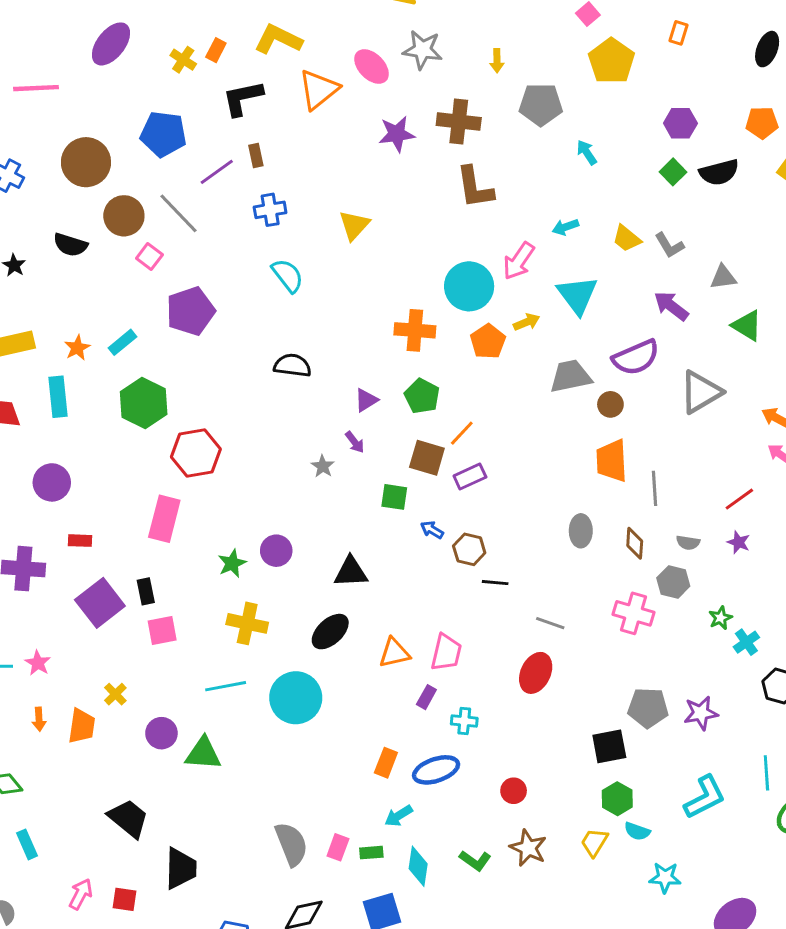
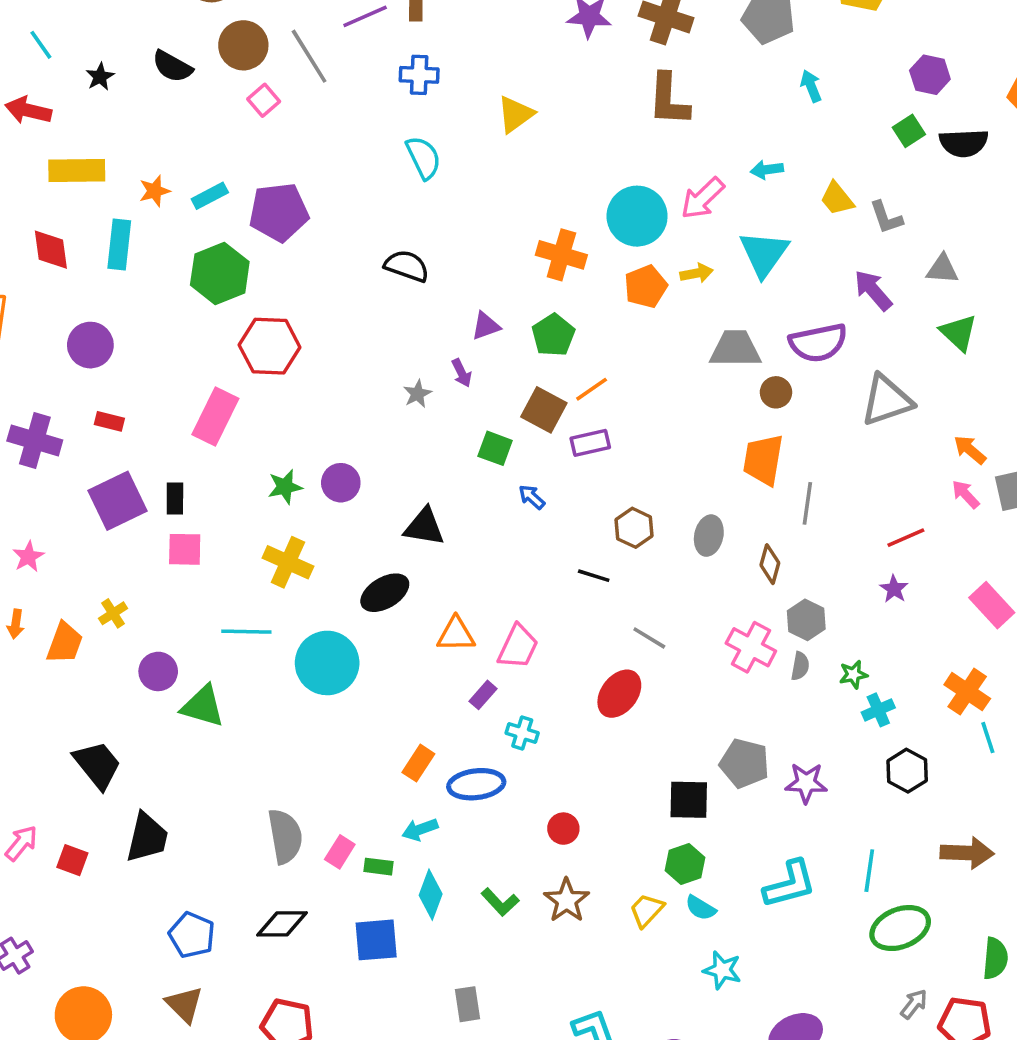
purple pentagon: (191, 311) -> (279, 212), moved
gray semicircle: (688, 543) -> (800, 666), moved, turned -100
brown hexagon: (469, 549) -> (634, 528), moved

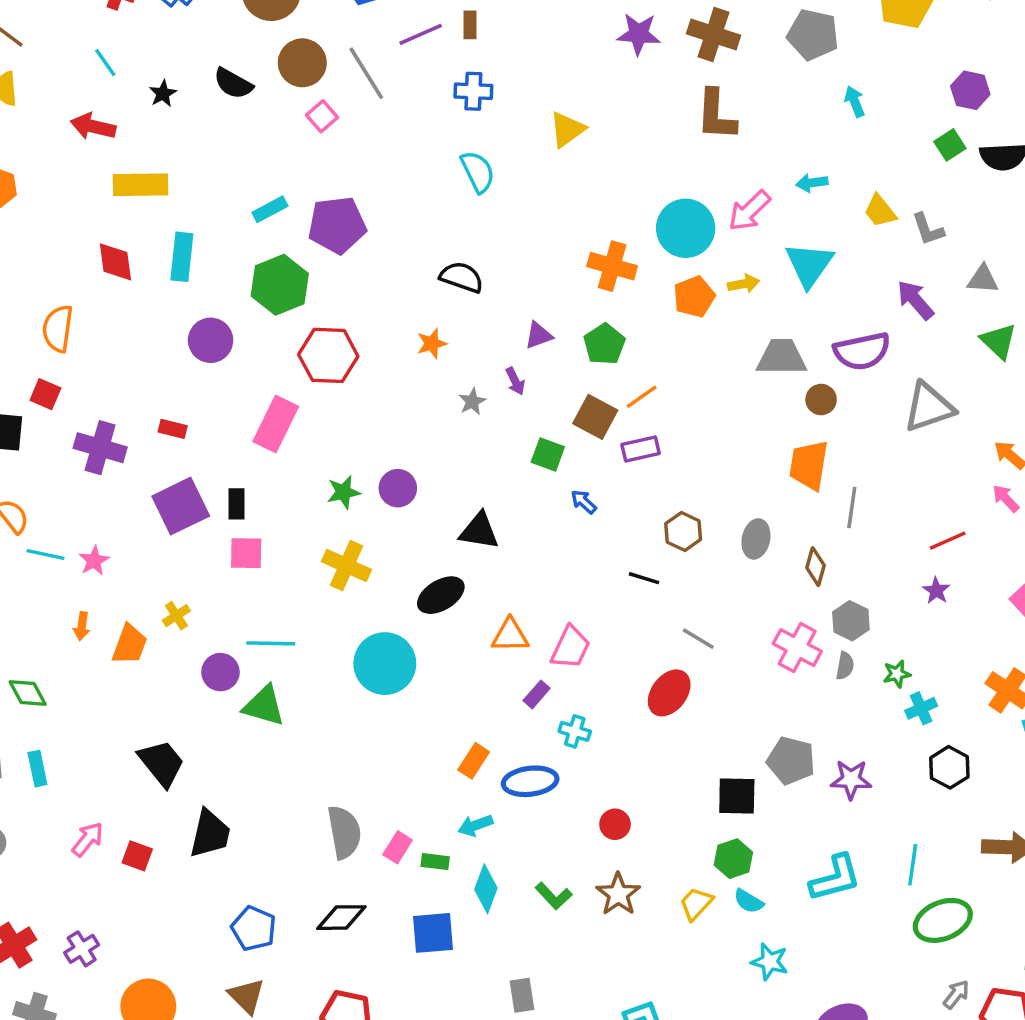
orange star: (155, 191) -> (432, 344), moved
purple circle: (90, 345) -> (211, 340), moved
cyan line: (246, 632) -> (271, 643), moved

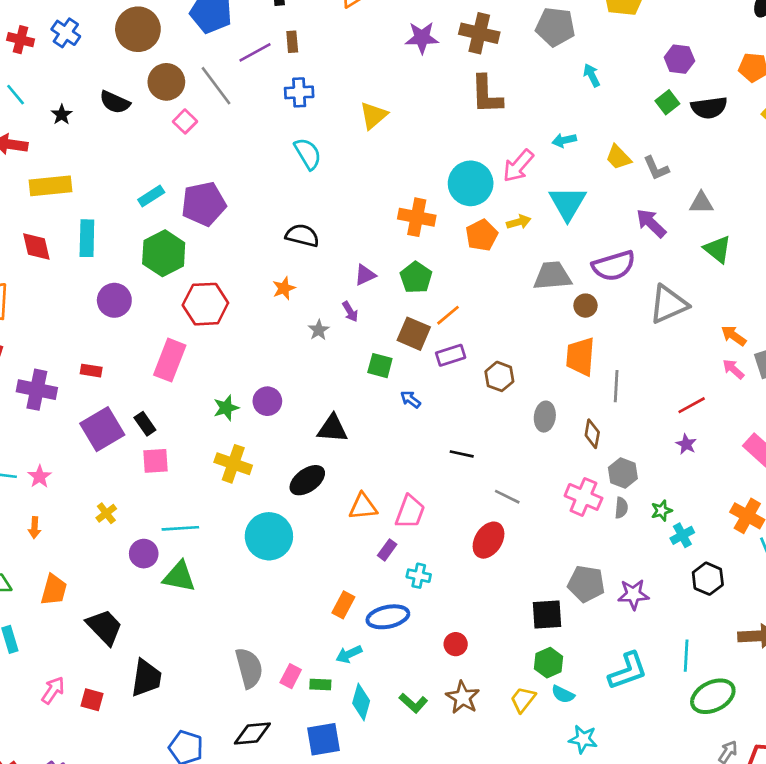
black rectangle: (237, 504) -> (145, 424), turned -30
brown hexagon: (683, 532) -> (499, 376), moved
orange trapezoid: (130, 645) -> (54, 590), moved

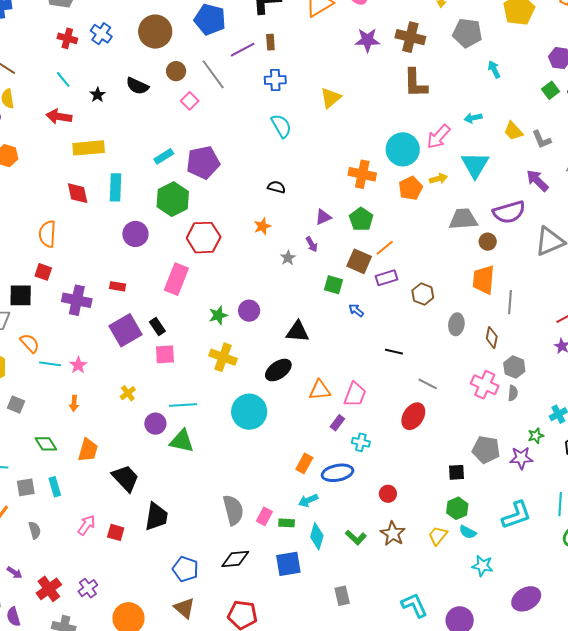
brown circle: (166, 82) -> (176, 71), size x0.7
black semicircle: (302, 235) -> (276, 187), size x0.7
green star: (662, 511) -> (536, 436), moved
black square: (547, 614) -> (457, 472), size x0.7

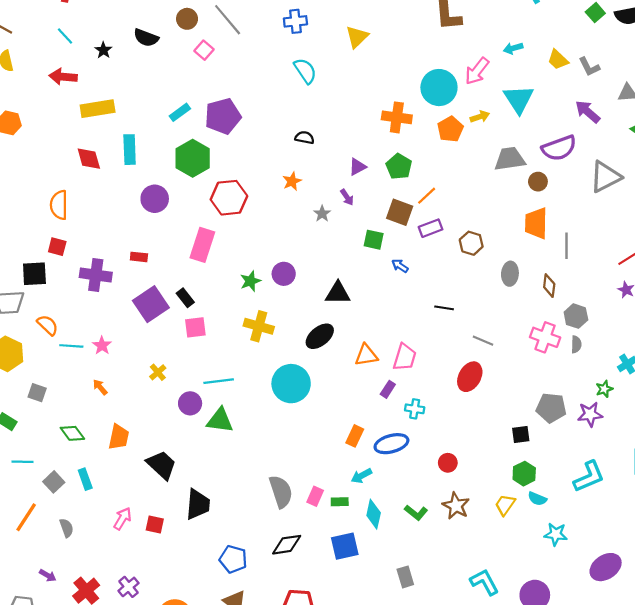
orange arrow: (74, 403) -> (100, 387), turned 140
gray square: (26, 487) -> (54, 482), turned -30

